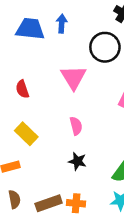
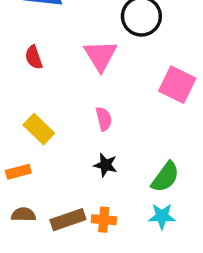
red semicircle: (22, 89) -> (34, 57), moved
brown semicircle: (14, 199) -> (23, 215), turned -78

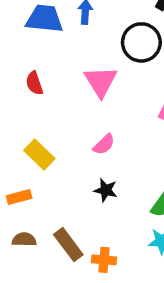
pink semicircle: (104, 119) -> (104, 144), turned 60
brown rectangle: (68, 220) -> (68, 245), turned 72
orange cross: (104, 220) -> (104, 260), moved

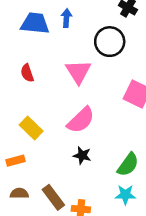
pink semicircle: (104, 144) -> (81, 120), size x1.6

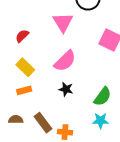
red semicircle: (27, 73) -> (22, 36), moved, turned 64
orange rectangle: (15, 161) -> (24, 90), moved

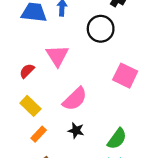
pink triangle: (63, 22) -> (57, 56), moved
orange rectangle: (24, 90) -> (39, 134), moved, turned -32

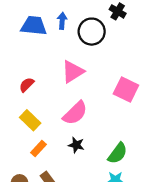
black circle: (101, 29) -> (92, 32), moved
pink triangle: (57, 56) -> (73, 72), moved, turned 30

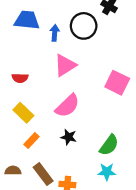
blue arrow: (62, 21) -> (55, 33), moved
red semicircle: (27, 85) -> (20, 78), turned -133

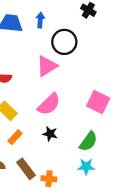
black circle: (84, 26) -> (64, 42), moved
blue arrow: (55, 33) -> (40, 20), moved
pink square: (117, 83) -> (98, 102), moved

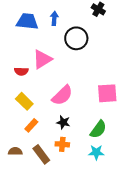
pink triangle: (47, 66) -> (42, 59), moved
pink square: (98, 102) -> (107, 93), turned -30
orange cross: (49, 179) -> (62, 144), moved

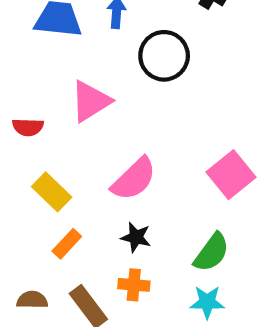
red semicircle: (21, 71) -> (28, 127), moved
pink square: (107, 93) -> (231, 175), turned -35

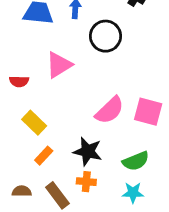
pink square: (231, 175) -> (148, 112), turned -36
pink semicircle: (134, 179) -> (110, 110), moved
black star: (136, 237) -> (88, 151), size x1.5
green semicircle: (212, 252) -> (136, 161), turned 32

